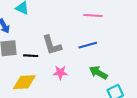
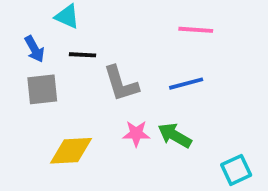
black line: (31, 56) -> (82, 55), moved
green arrow: (98, 73) -> (175, 135), moved

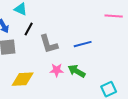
pink line: (196, 30) -> (114, 16), moved
black line: (82, 55) -> (29, 29), turned -64

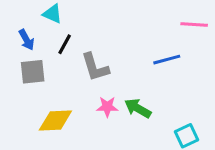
blue line: (83, 44) -> (167, 60), moved

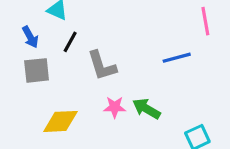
pink line: (194, 24) -> (205, 21), turned 76

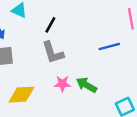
black line: (70, 42) -> (50, 25), moved

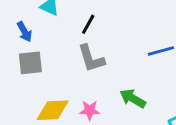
pink star: (62, 84) -> (90, 110), moved

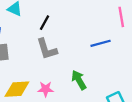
green arrow: (133, 98) -> (79, 80), turned 30

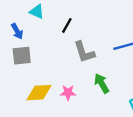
gray L-shape: (47, 49) -> (84, 52), moved

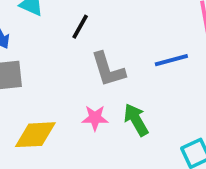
pink star: (68, 93) -> (95, 118), moved

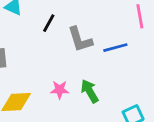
gray L-shape: (108, 69) -> (80, 39), moved

